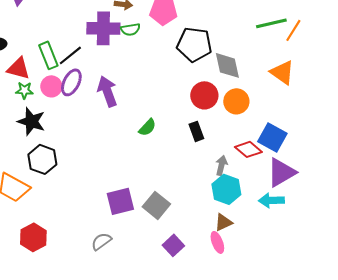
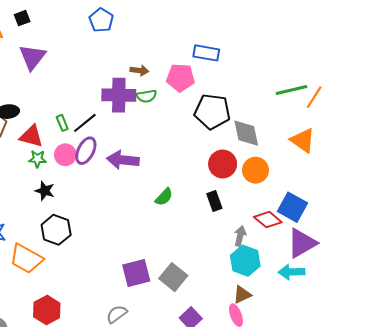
green rectangle: (48, 55) -> (62, 123), size x0.6
purple arrow: (107, 91) -> (123, 160), turned -64
black star: (31, 121) -> (45, 191), size x0.7

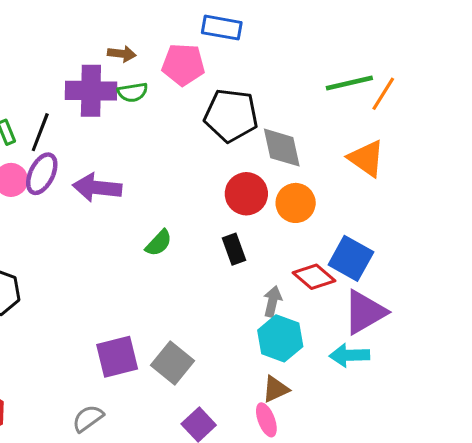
black line: (85, 123) -> (40, 132), turned -30

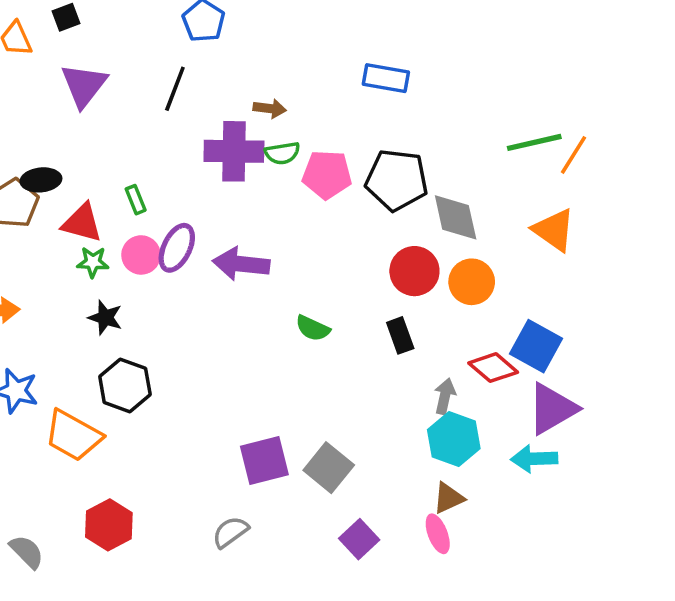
pink pentagon: (183, 65) -> (327, 175), moved
black line: (40, 132) -> (175, 89), moved
green semicircle: (159, 243) -> (313, 328), turned 72

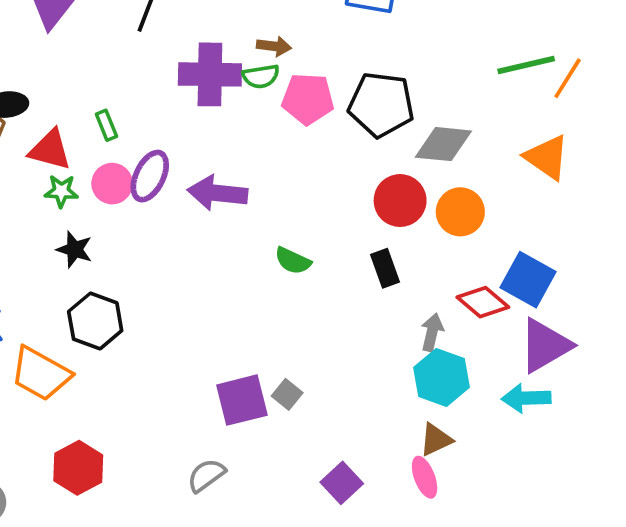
brown arrow: (270, 108) -> (274, 46), moved
gray diamond: (456, 217) -> (443, 144), turned -72
gray square: (329, 468) -> (287, 394), moved, size x0.6

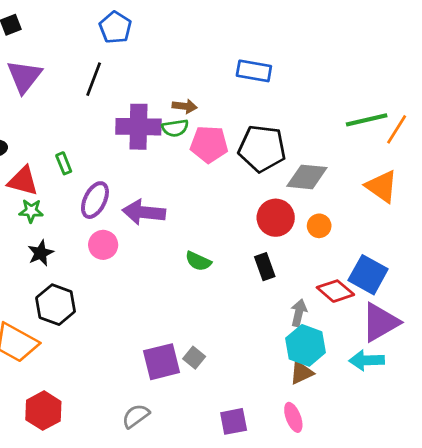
pink circle: (112, 184) -> (103, 245), moved
orange circle: (460, 212) -> (319, 226), size x0.7
black star: (74, 249) -> (41, 253), turned 30
brown triangle: (436, 440) -> (301, 373), moved
purple square: (342, 483) -> (234, 421), turned 32

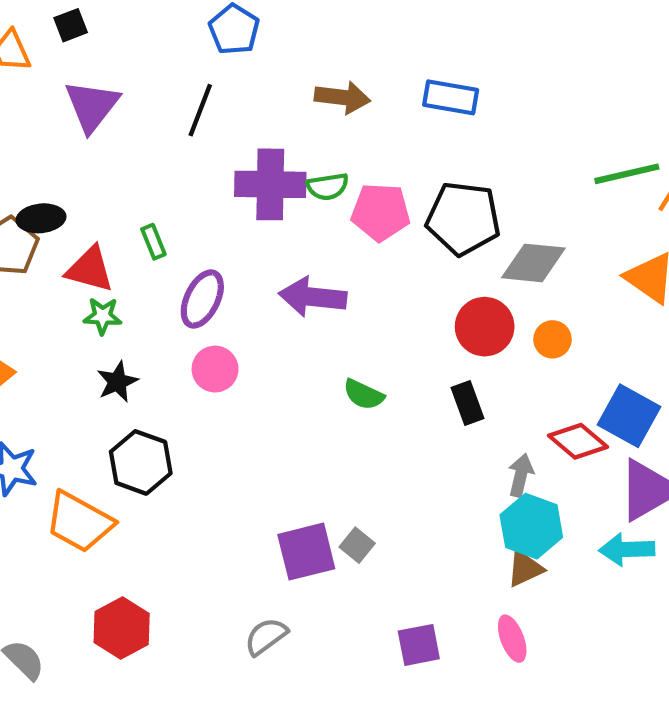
brown arrow: (185, 106) -> (342, 97), moved, size x1.4
purple arrow: (144, 212) -> (313, 297), moved

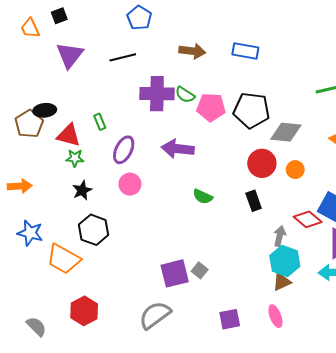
black line: (200, 110) -> (123, 57), turned 55
green semicircle: (328, 187) -> (185, 95), turned 42
gray semicircle: (266, 636) -> (155, 315), size x1.5

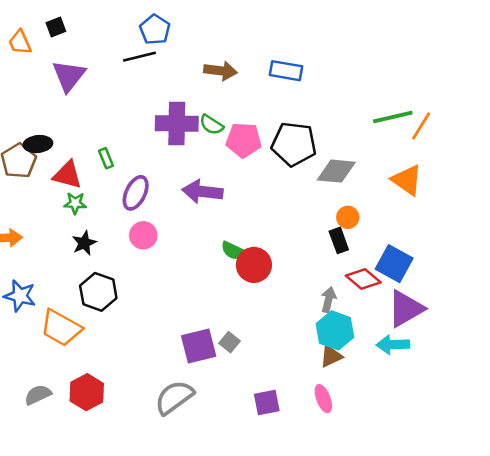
black line: (123, 57) -> (139, 57), moved
red circle: (262, 163) -> (254, 265), moved
black rectangle: (254, 201) -> (339, 240), moved
gray semicircle: (36, 326) -> (38, 395), moved, turned -70

